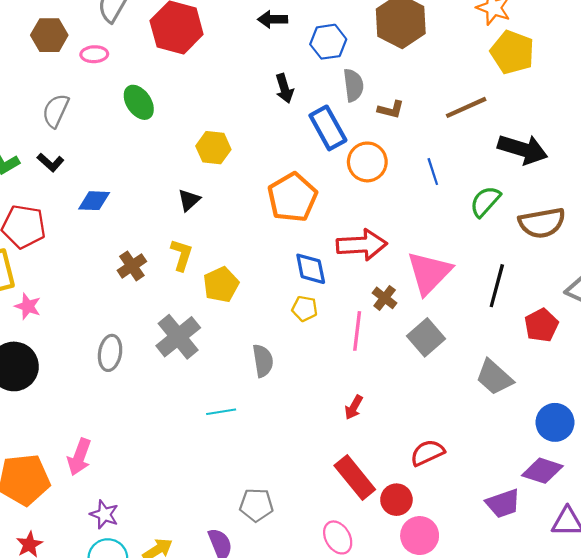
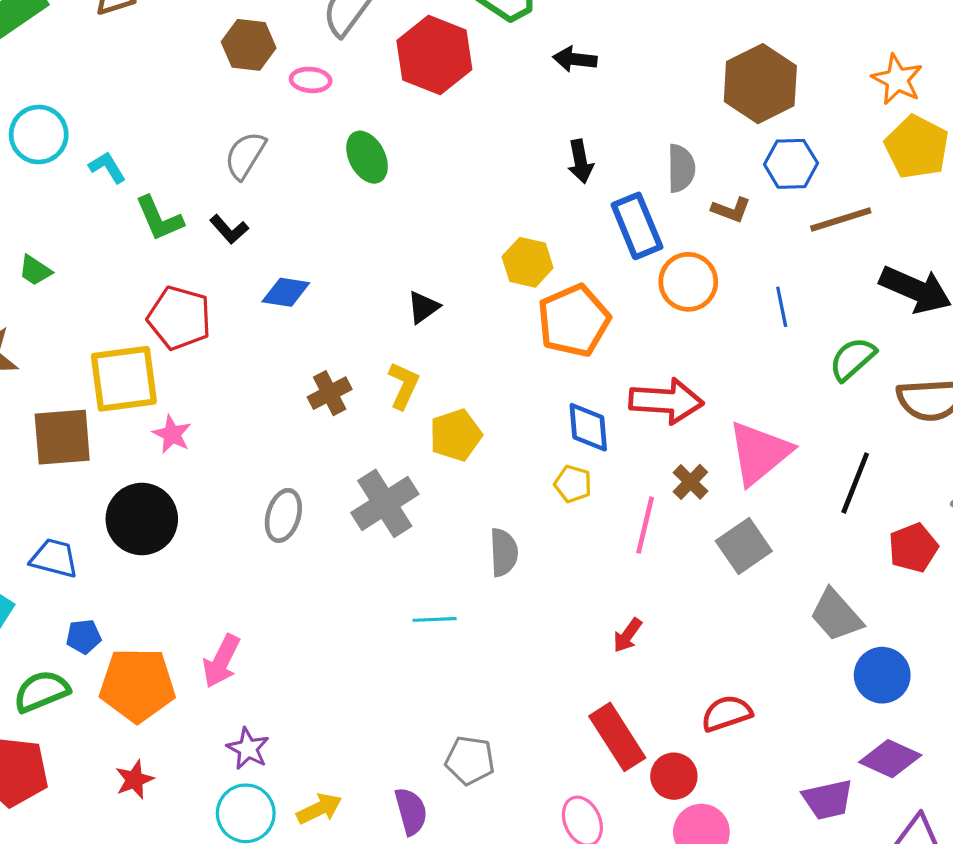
blue hexagon: (328, 42) -> (791, 164), moved
yellow hexagon: (213, 148) -> (528, 262), moved
blue circle: (555, 422) -> (882, 675), moved

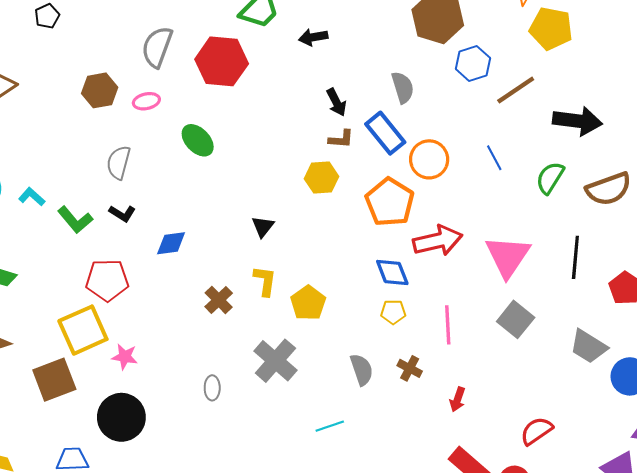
brown L-shape: (731, 210) -> (341, 139), moved
orange pentagon: (574, 321) -> (390, 202), moved
brown cross: (690, 482) -> (410, 368), moved
gray ellipse: (283, 515) -> (212, 388), size x0.7

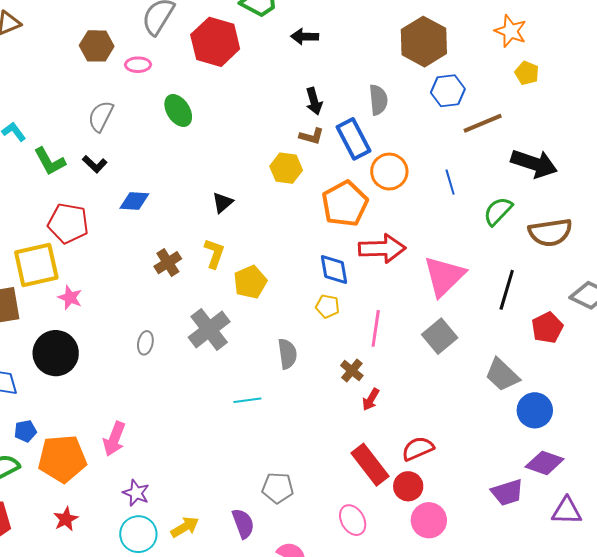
yellow pentagon: (551, 29) -> (527, 73), size x0.6
brown cross: (410, 368) -> (352, 371), moved
red semicircle: (536, 431) -> (418, 449), moved

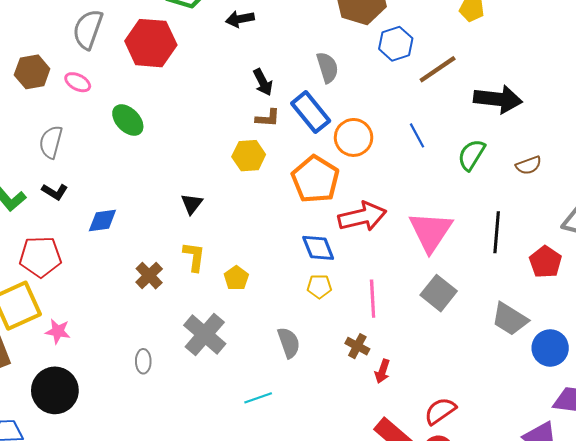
pink ellipse: (138, 65) -> (78, 82), turned 40
brown semicircle: (550, 232) -> (529, 165), size x0.6
yellow pentagon: (250, 282) -> (236, 278), size x0.7

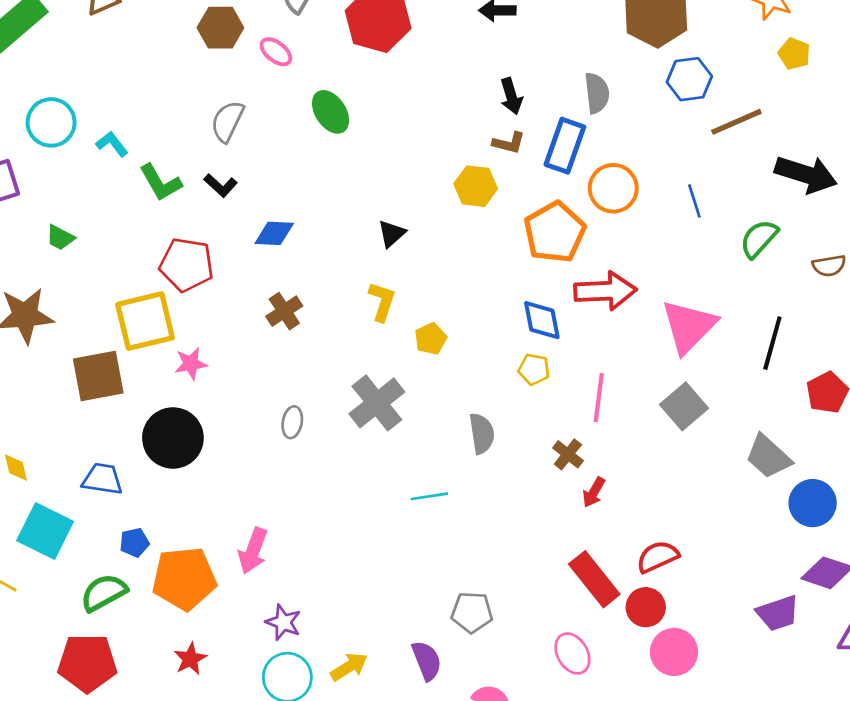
blue rectangle: (311, 112) -> (565, 146), turned 48
brown cross: (149, 276) -> (284, 311), moved
pink star: (58, 331) -> (191, 364), turned -30

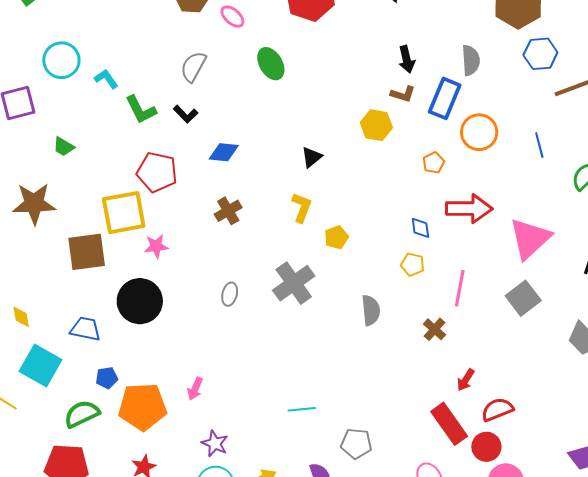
orange pentagon: (555, 232) -> (434, 163), size x0.5
blue diamond: (542, 320) -> (420, 228), size x0.7
red arrow: (594, 492) -> (466, 380), moved
cyan line: (429, 496) -> (302, 409), moved
pink arrow: (253, 551) -> (195, 389), size x0.7

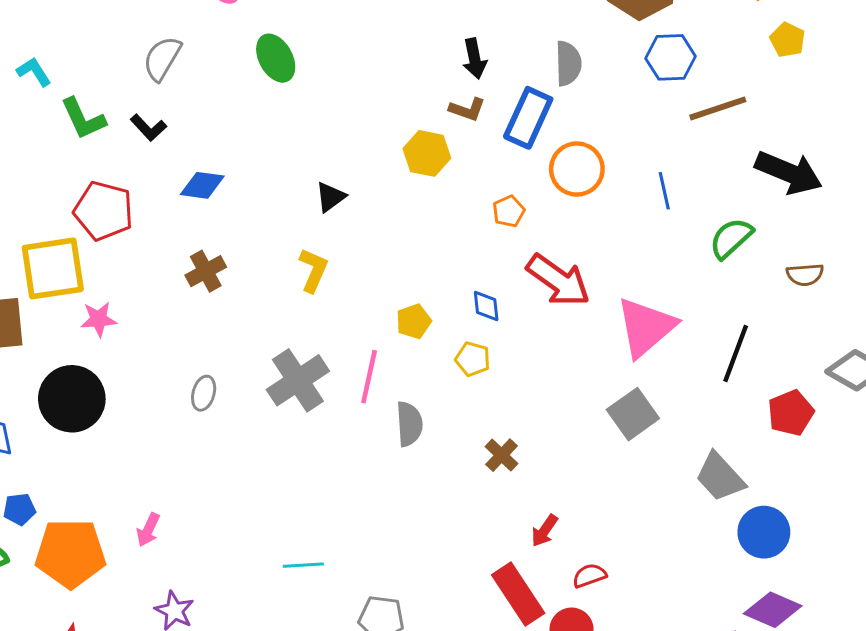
red arrow: (469, 209) -> (558, 280), turned 33
yellow pentagon: (336, 237) -> (414, 321), moved
pink line: (460, 288) -> (369, 377), moved
red semicircle: (497, 410) -> (589, 576), size x0.7

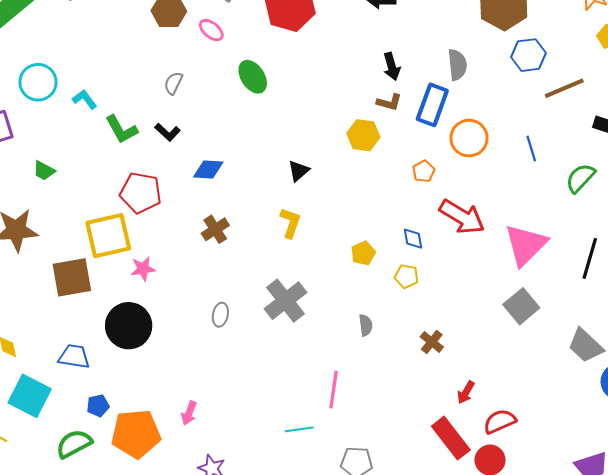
gray semicircle: (162, 58) -> (173, 83), size x0.7
pink line: (369, 377) -> (334, 390), moved
gray semicircle: (409, 424) -> (366, 325), size x0.7
red semicircle: (589, 576) -> (500, 421), size x1.4

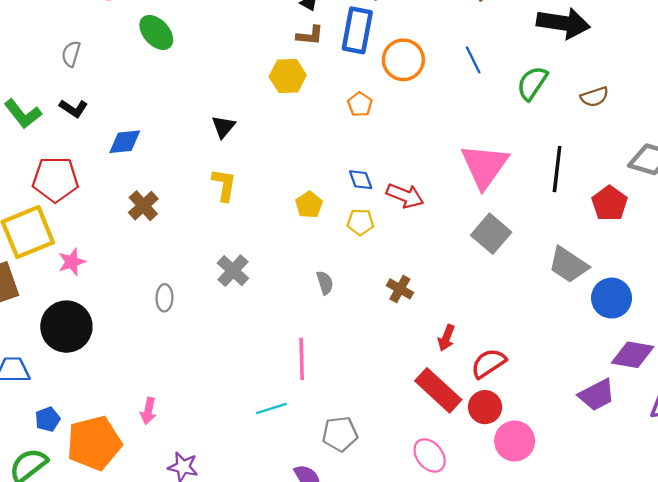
red arrow: (462, 217) -> (405, 196), moved, size x0.7
gray cross: (286, 301) -> (233, 271), size x0.7

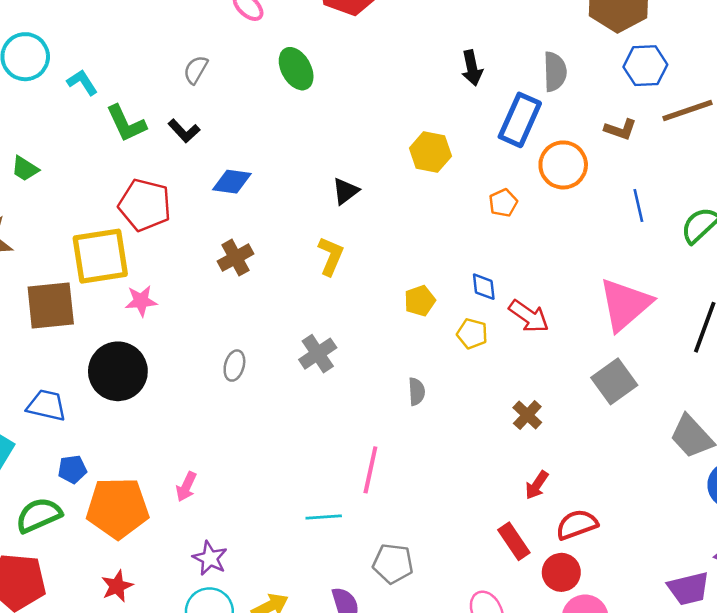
brown L-shape: (310, 35) -> (620, 129), moved
blue line: (473, 60) -> (638, 206), moved
brown cross: (400, 289) -> (527, 415), moved
red rectangle: (438, 390) -> (514, 541), size x0.7

